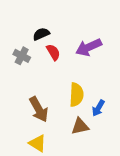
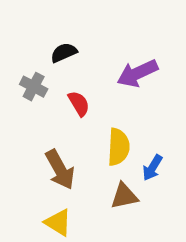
red semicircle: (53, 52) -> (79, 104), moved

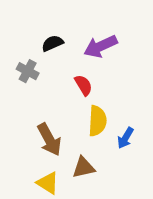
purple arrow: (137, 73) -> (101, 46), moved
red semicircle: (79, 104) -> (83, 85), moved
brown triangle: (124, 196) -> (83, 167), moved

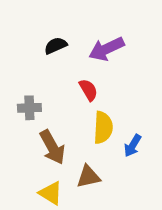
gray cross: (28, 71) -> (29, 108), moved, turned -30

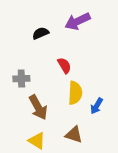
purple arrow: (106, 49) -> (78, 21), moved
brown triangle: (88, 177) -> (74, 135), moved, turned 30

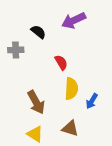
black semicircle: (40, 33) -> (38, 32), turned 63
gray cross: (21, 79) -> (16, 50), moved

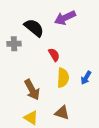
black semicircle: (38, 32) -> (34, 28), size x1.5
blue arrow: (92, 101) -> (86, 78), moved

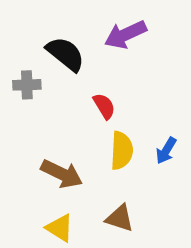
brown arrow: (32, 90) -> (62, 174), turned -35

